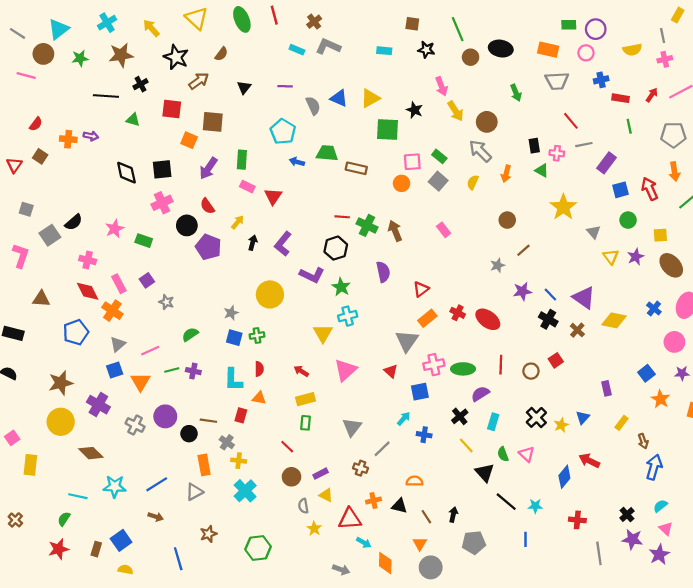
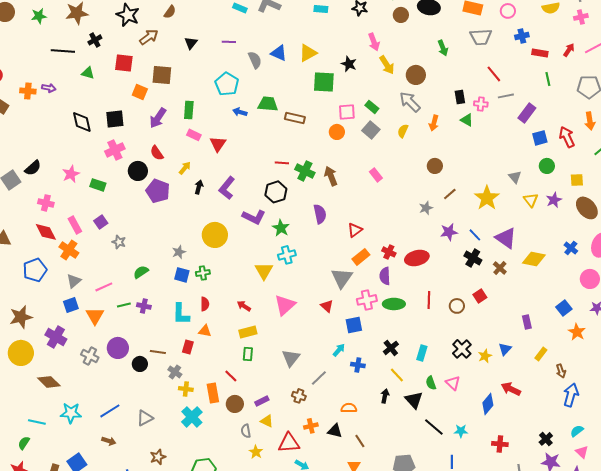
yellow star: (563, 207) -> (487, 198), moved
red ellipse: (488, 319) -> (417, 258), turned -50
purple semicircle: (480, 394) -> (385, 276), moved, turned -60
orange rectangle: (204, 465) -> (213, 393), moved
black arrow: (453, 515) -> (385, 396), moved

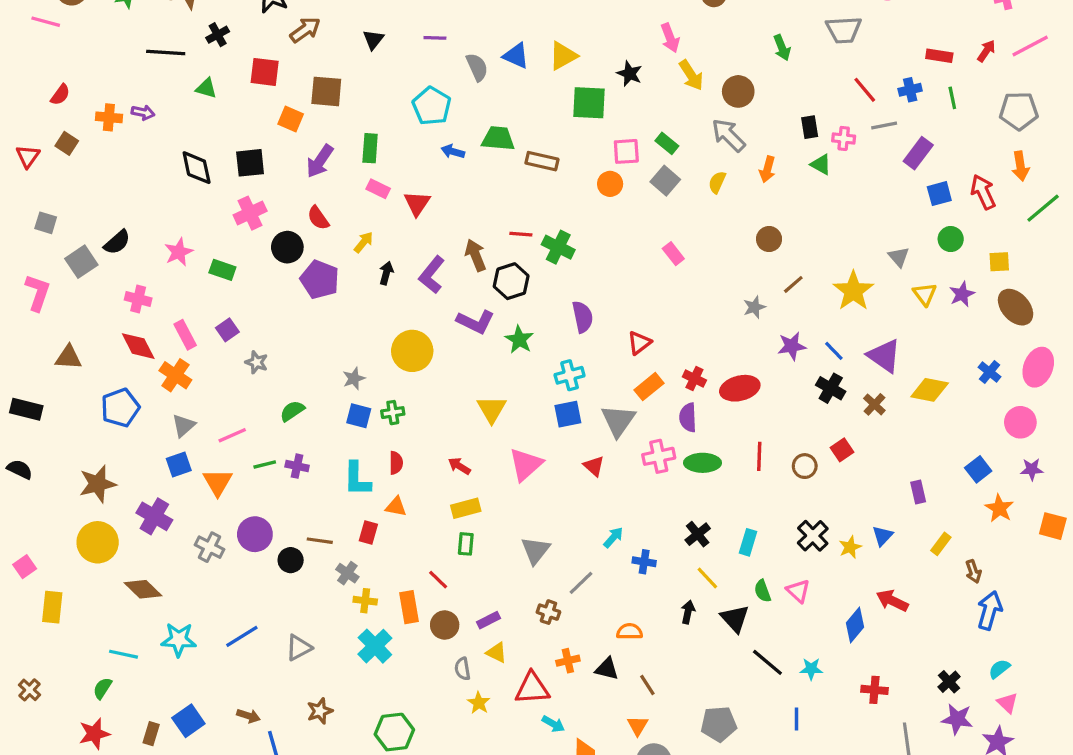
blue cross: (522, 36) -> (910, 90), moved
brown arrow: (331, 176) -> (475, 255), moved
cyan cross: (287, 255) -> (570, 375), moved
blue square: (354, 325) -> (568, 414), moved
brown arrow: (109, 441) -> (248, 716), moved

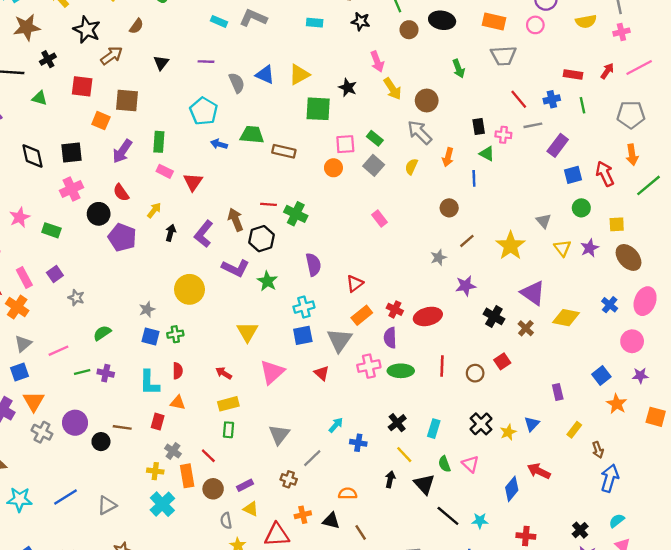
blue line: (834, 351) -> (474, 178), moved, turned 42
orange triangle: (218, 482) -> (34, 401), moved
gray cross: (347, 573) -> (173, 451), moved

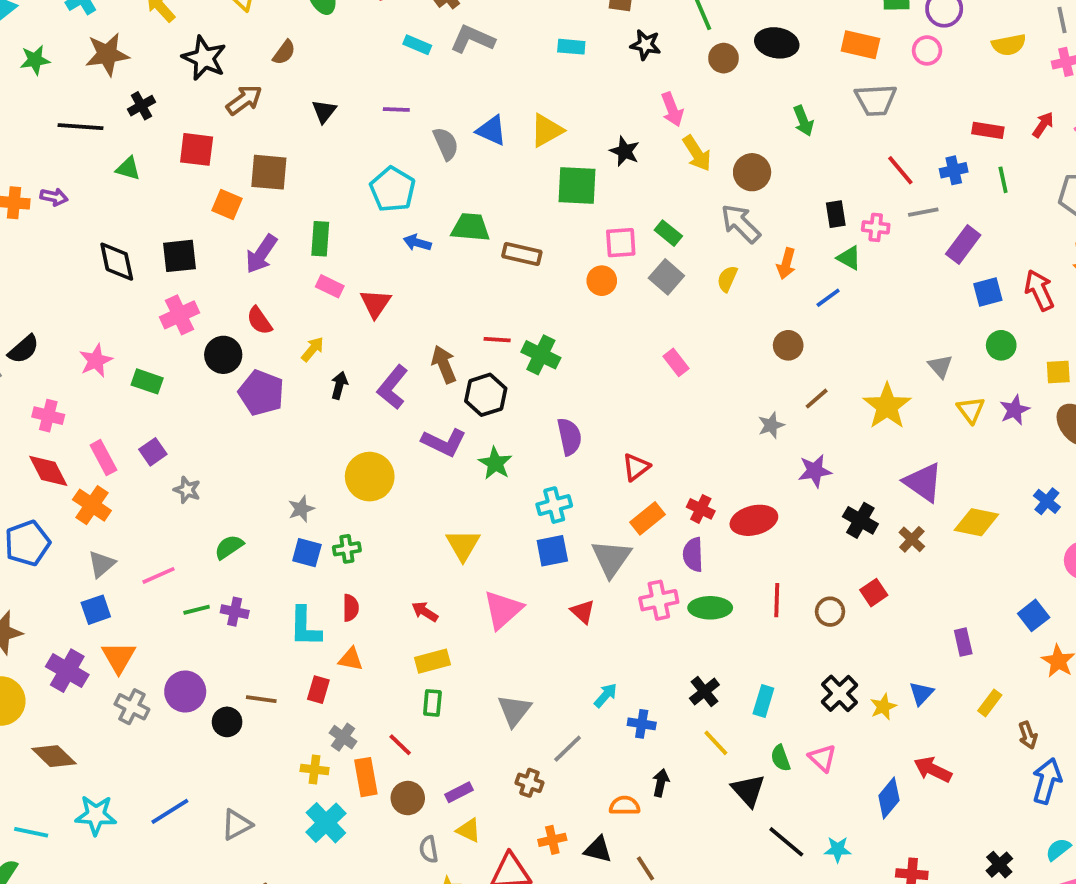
blue line: (474, 178) -> (828, 298), turned 56
black arrow: (390, 479) -> (661, 783), moved

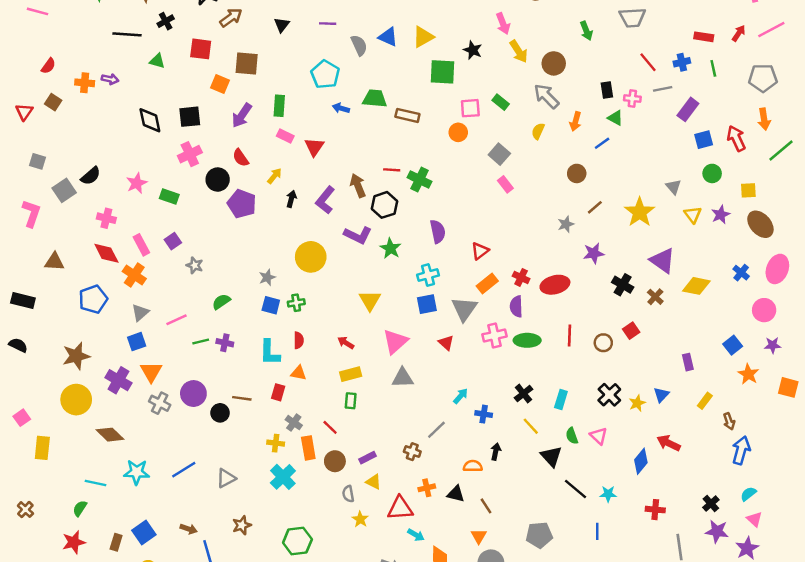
gray square: (666, 277) -> (499, 154), moved
gray triangle: (514, 711) -> (403, 378), moved, turned 50

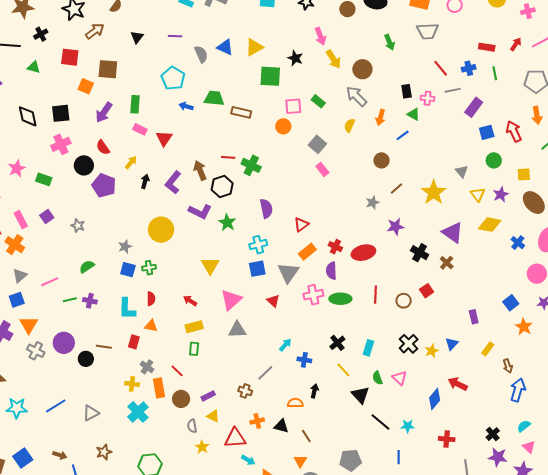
gray star: (195, 265) -> (78, 226), moved
yellow diamond: (696, 286) -> (490, 225), moved

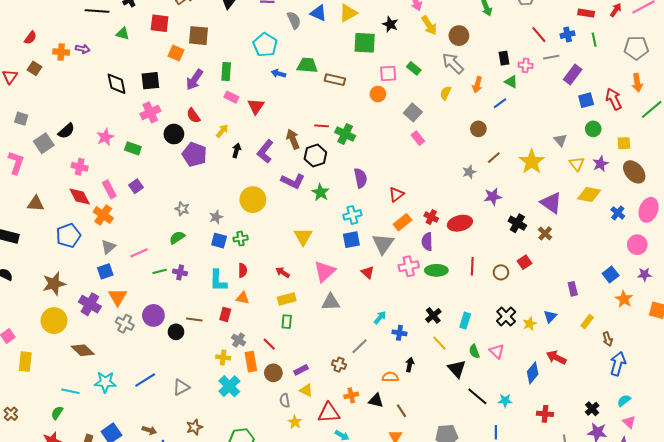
gray star: (78, 226) -> (182, 209), moved

